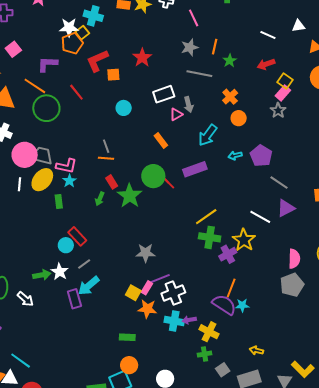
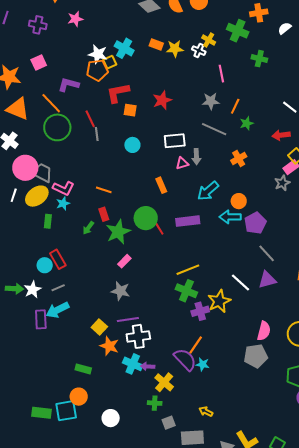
orange circle: (239, 118) -> (239, 201), moved
gray line: (106, 146) -> (97, 134), moved
cyan arrow: (235, 155) -> (230, 217), size x1.5
pink rectangle: (147, 288) -> (124, 261), moved

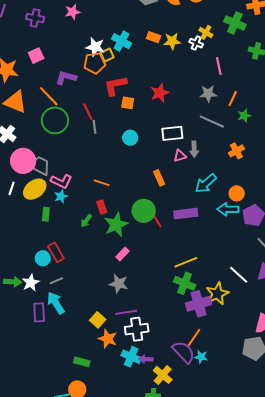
cyan arrow: (58, 310) -> (56, 303), turned 85
purple cross: (200, 311) -> (198, 304), size x1.4

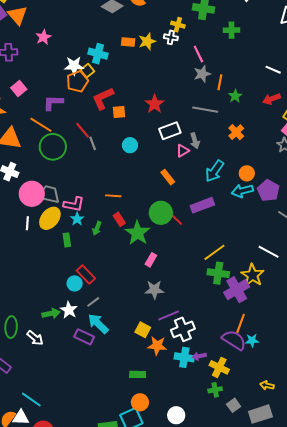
red star: (160, 93) -> (155, 104), moved
gray star: (208, 94) -> (202, 74), moved
green arrow: (86, 221) -> (97, 228), moved
purple rectangle: (39, 312) -> (84, 337), turned -48

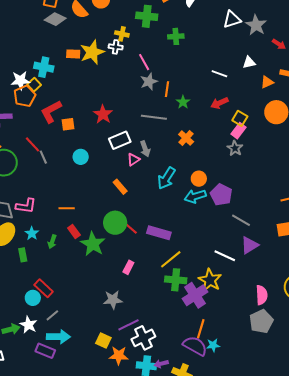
yellow star: (147, 41) -> (92, 52), size x1.4
pink L-shape: (74, 204) -> (26, 206), moved
purple rectangle: (202, 205) -> (159, 233), moved, turned 40
pink rectangle: (151, 260) -> (128, 267), moved
cyan arrow: (98, 324) -> (58, 337), turned 140

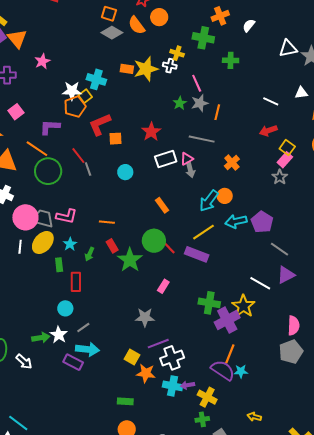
green star: (183, 102) -> (180, 103), moved
pink triangle: (134, 160) -> (187, 159), moved
orange circle: (199, 179) -> (225, 196), moved
yellow line: (171, 259) -> (204, 232), moved
red rectangle: (44, 288) -> (76, 282), moved, turned 42

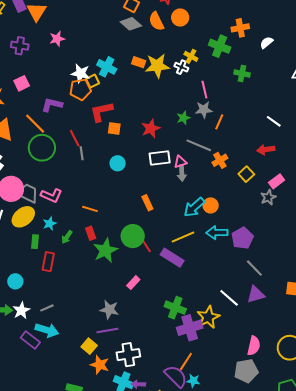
green star: (180, 103) -> (183, 118), moved
yellow square: (287, 148) -> (246, 174), moved
orange cross: (232, 163) -> (220, 160), moved
cyan circle: (65, 308) -> (15, 281), moved
purple line: (158, 344) -> (107, 330), moved

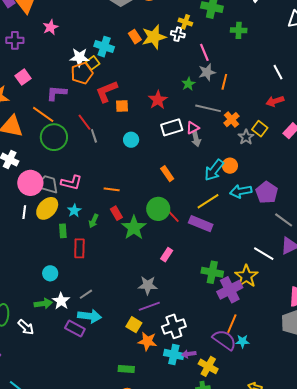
orange rectangle: (139, 62) -> (135, 37), turned 48
white line: (274, 121) -> (278, 72), turned 35
gray star: (268, 197) -> (246, 137), moved

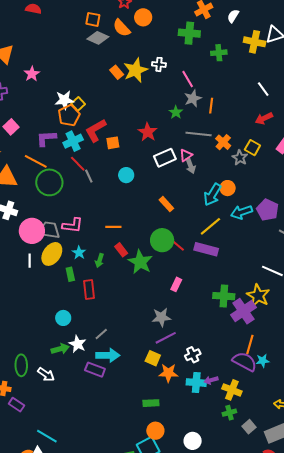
yellow cross: (185, 22) -> (255, 42), moved, size x1.5
cyan cross: (104, 47) -> (73, 141), moved, turned -36
white cross: (174, 326) -> (193, 355), size x0.7

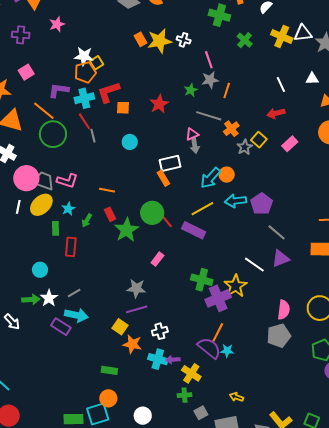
green cross: (219, 53) -> (245, 40), turned 35
white rectangle: (165, 158) -> (170, 163), moved

